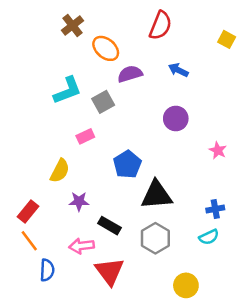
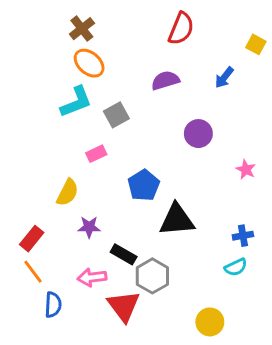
orange ellipse: (106, 48) -> (89, 63), moved
blue arrow: (178, 70) -> (224, 77), moved, turned -78
purple semicircle: (130, 74) -> (165, 80), moved
gray hexagon: (155, 238) -> (152, 276), moved

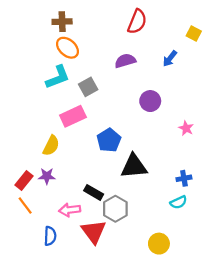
brown cross: (82, 29) -> (62, 22), turned 36
pink rectangle: (96, 154) -> (73, 116), size x1.6
purple star: (89, 227) -> (47, 176), moved
blue semicircle: (53, 305) -> (50, 236), moved

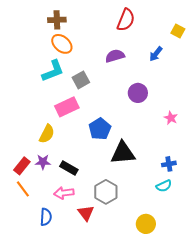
black rectangle: (94, 192) -> (69, 168), moved
red triangle: (94, 232) -> (86, 213), size x0.7

